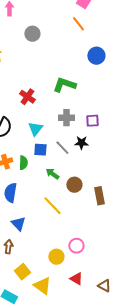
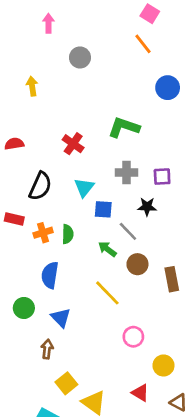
gray line: (62, 148) -> (128, 231), moved
blue square: (40, 150) -> (103, 209), moved
pink circle: (76, 246) -> (133, 337), moved
yellow circle: (56, 257) -> (163, 365), moved

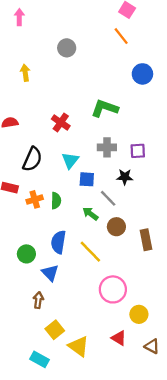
pink arrow: (48, 23) -> (19, 17), moved
blue semicircle: (50, 275) -> (58, 242), moved
green circle: (24, 308) -> (26, 254), moved
pink circle: (133, 337) -> (113, 289), size x1.5

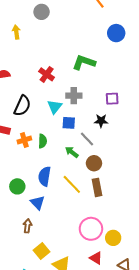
gray circle: (67, 48) -> (42, 12), moved
gray cross: (107, 147) -> (74, 96), moved
brown rectangle: (146, 240) -> (97, 187), moved
pink circle: (113, 289) -> (91, 229), moved

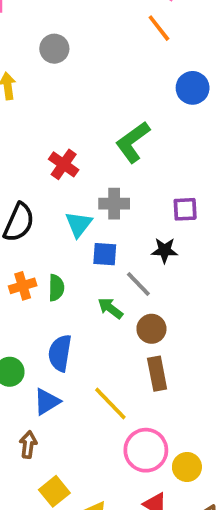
green L-shape: (84, 62) -> (133, 142), turned -55
yellow line: (72, 184) -> (110, 403), moved
blue triangle: (37, 203) -> (47, 402), turned 42

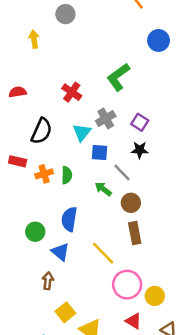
gray cross: (114, 204) -> (106, 118), turned -30
purple square: (185, 209) -> (140, 122), moved, turned 36
blue triangle: (47, 402) -> (60, 252), turned -48

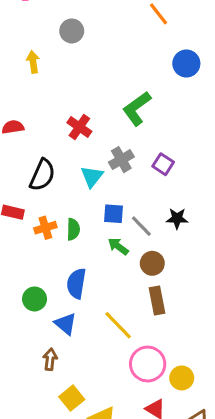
black star: (140, 150) -> (177, 218), moved
blue square: (99, 152) -> (114, 214), moved

